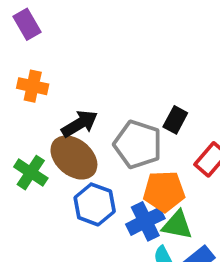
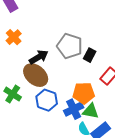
orange cross: (33, 86) -> (14, 37), turned 35
gray pentagon: (138, 144) -> (70, 46), moved
green cross: (31, 173) -> (13, 94), moved

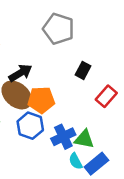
gray pentagon: (70, 46) -> (58, 29), moved
orange pentagon: (84, 93) -> (41, 100), moved

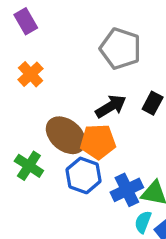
black arrow: (20, 73) -> (111, 106), moved
cyan semicircle: (76, 161) -> (143, 222), turned 49

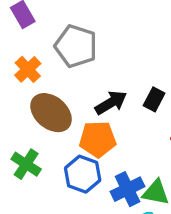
gray pentagon: (120, 49) -> (76, 46), moved
brown ellipse: (66, 135) -> (51, 113), moved

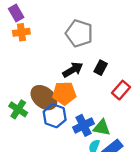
gray pentagon: (76, 46) -> (79, 33), moved
orange cross: (28, 69) -> (21, 32), moved, turned 35
brown ellipse: (51, 113) -> (44, 98), moved

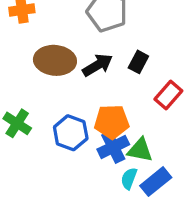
orange pentagon: (64, 93) -> (112, 122), moved
brown ellipse: (44, 98) -> (55, 60), moved, turned -35

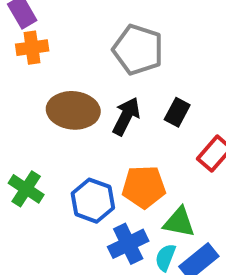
black arrow: (97, 65) -> (126, 116), turned -32
blue cross: (113, 147) -> (128, 244), moved

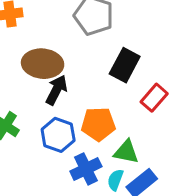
black rectangle: (177, 112) -> (125, 65), size x1.5
black arrow: (126, 116) -> (56, 90), moved

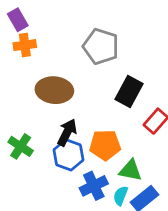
black arrow: (56, 90) -> (67, 132), moved

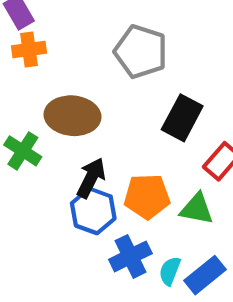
green cross: (21, 146) -> (23, 151), moved
green triangle: (130, 170) -> (197, 209), moved

